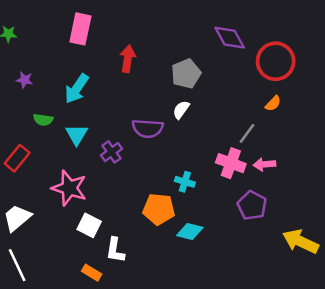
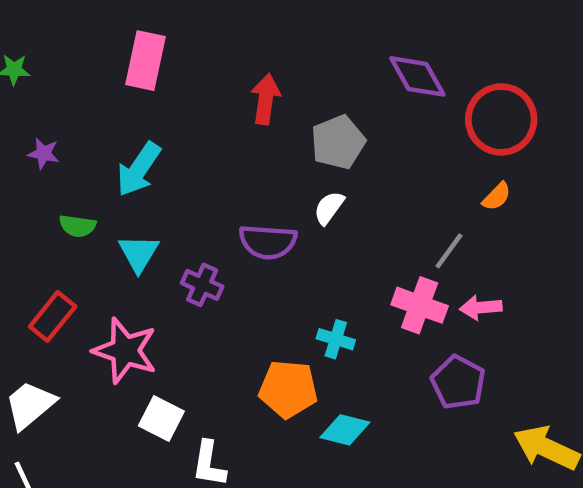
red arrow: (128, 59) -> (266, 99), moved
purple cross: (112, 152) -> (202, 285), turned -30
red rectangle: (17, 158) -> (53, 317), moved

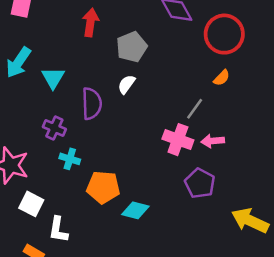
purple semicircle: (268, 242) -> (92, 104), turned -96
cyan triangle: (139, 253) -> (53, 78), moved
cyan cross: (336, 339) -> (70, 159), moved

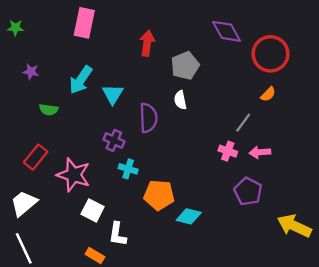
white semicircle: (126, 84) -> (180, 100), turned -48
pink cross: (178, 140) -> (228, 151), size x0.7

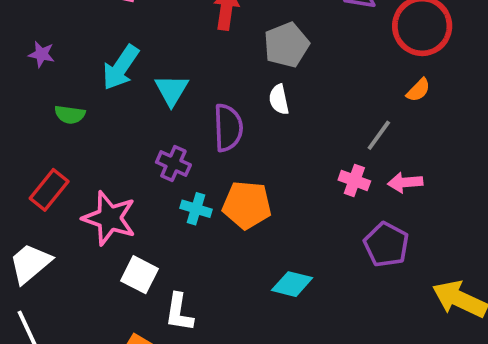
orange pentagon: (159, 195) -> (247, 205), moved

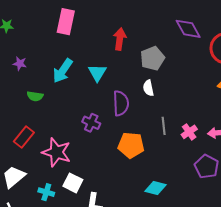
cyan triangle: (172, 90) -> (97, 73), moved
gray line: (379, 135) -> (164, 126), moved, turned -42
pink cross: (354, 180) -> (189, 132), turned 35
cyan cross: (196, 209) -> (46, 192), moved

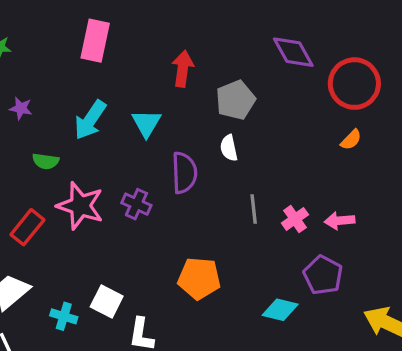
orange pentagon: (131, 145) -> (199, 278), moved
pink star: (57, 152) -> (80, 206), moved
cyan diamond: (156, 188) -> (280, 310), moved

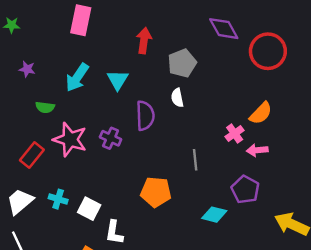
orange semicircle: (351, 140) -> (261, 113), moved, size x1.5
gray line: (254, 209) -> (195, 160), moved
pink cross: (295, 219) -> (235, 133), moved
cyan cross: (64, 316) -> (58, 199), moved

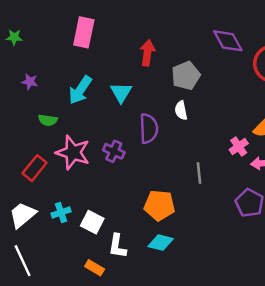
cyan cross: (58, 199) -> (61, 213), turned -36
cyan diamond: (214, 215) -> (161, 243), moved

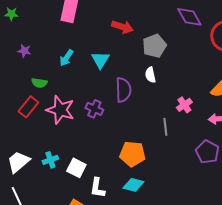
red arrow: (147, 53) -> (122, 27), turned 100
cyan arrow: (80, 90) -> (66, 58), size x0.7
pink cross: (239, 146) -> (184, 105), moved
red rectangle: (35, 168) -> (28, 107), moved

